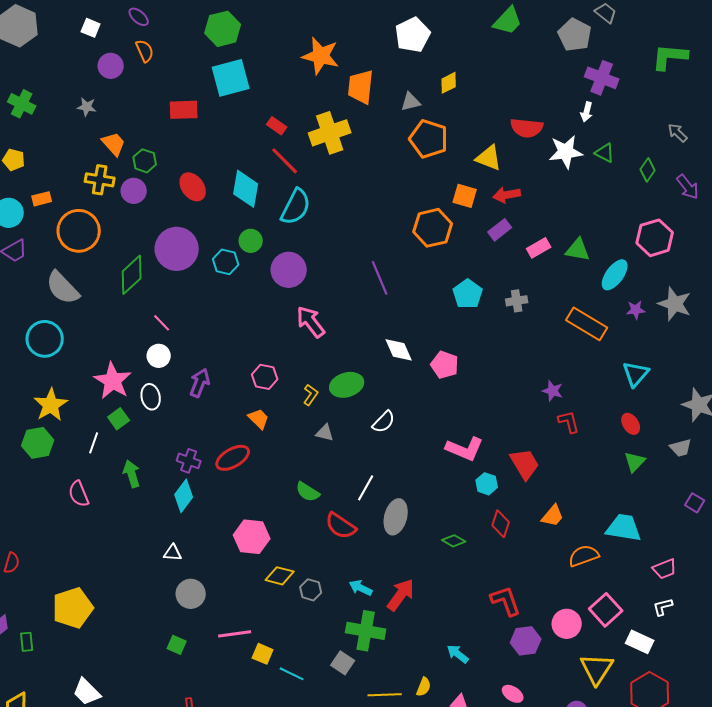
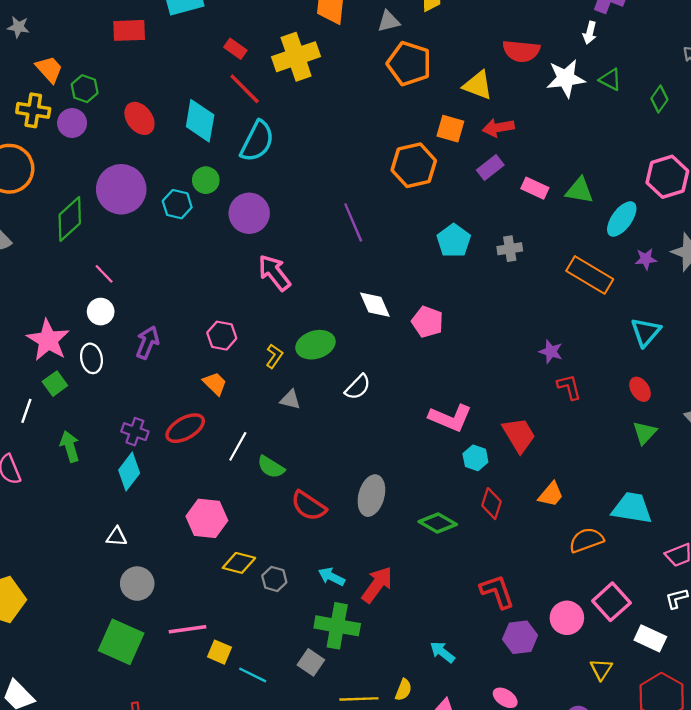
pink rectangle: (539, 248) -> (535, 188), turned 55
white line: (366, 488) -> (238, 446), moved
green diamond: (454, 541) -> (438, 523), size x1.4
green square: (177, 645) -> (121, 642), size x2.0
yellow triangle: (597, 669) -> (601, 669), size x0.6

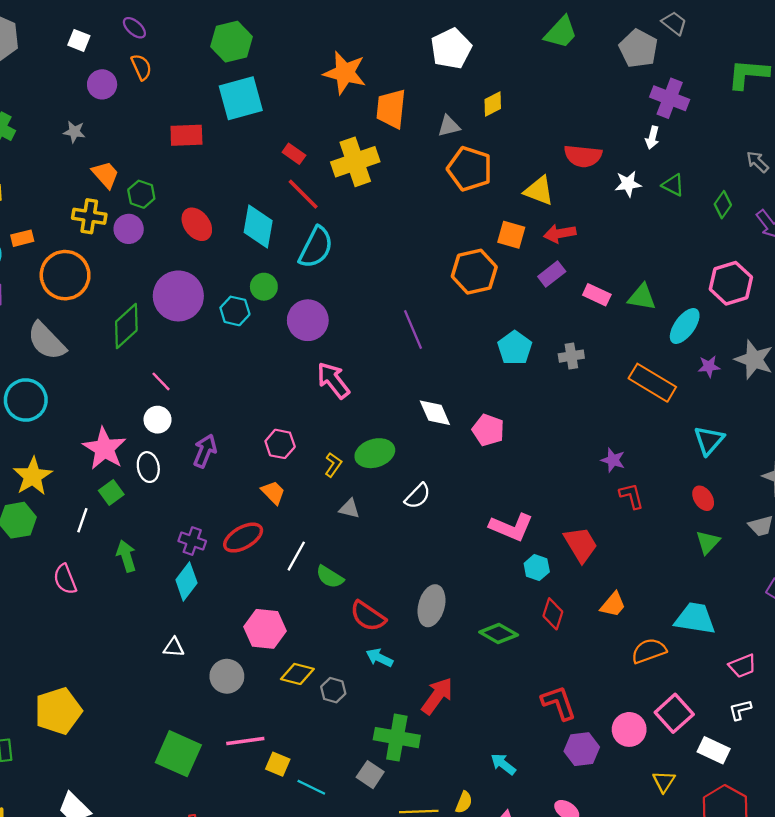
white star: (566, 78) -> (628, 184), size x0.7
cyan arrow: (331, 577) -> (379, 658), moved
gray circle: (137, 584) -> (227, 676), moved

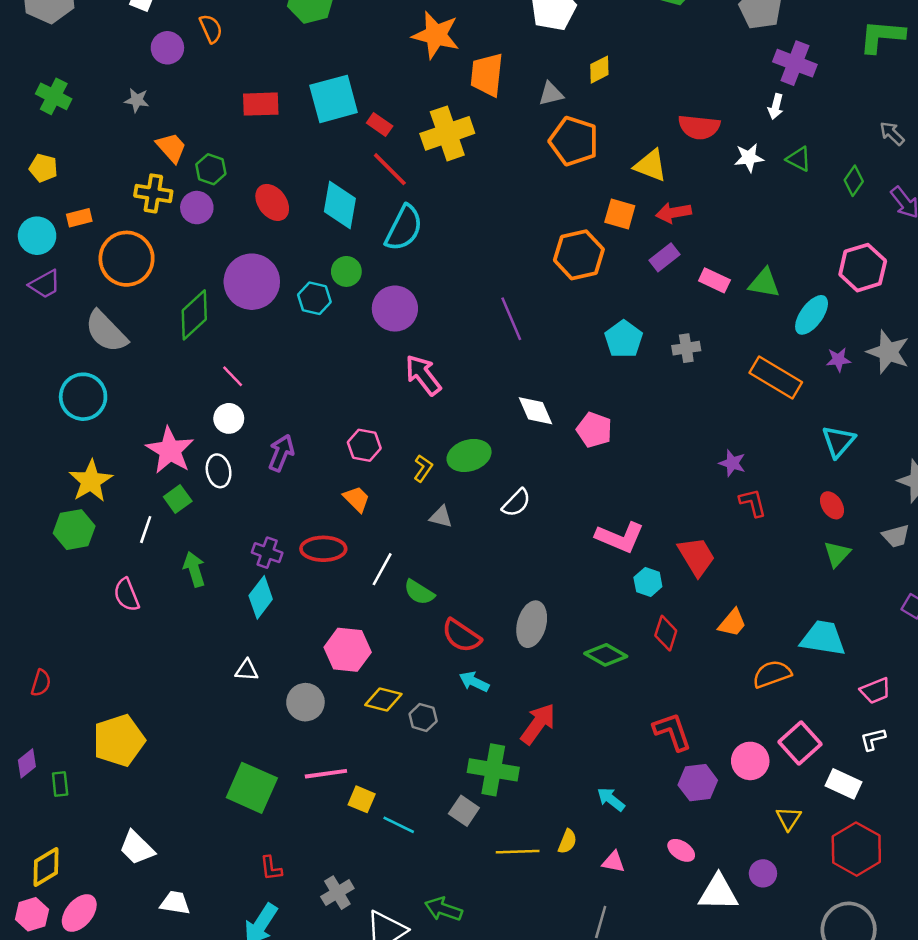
cyan square: (241, 98) -> (334, 99), moved
red ellipse: (243, 538) -> (323, 549), turned 30

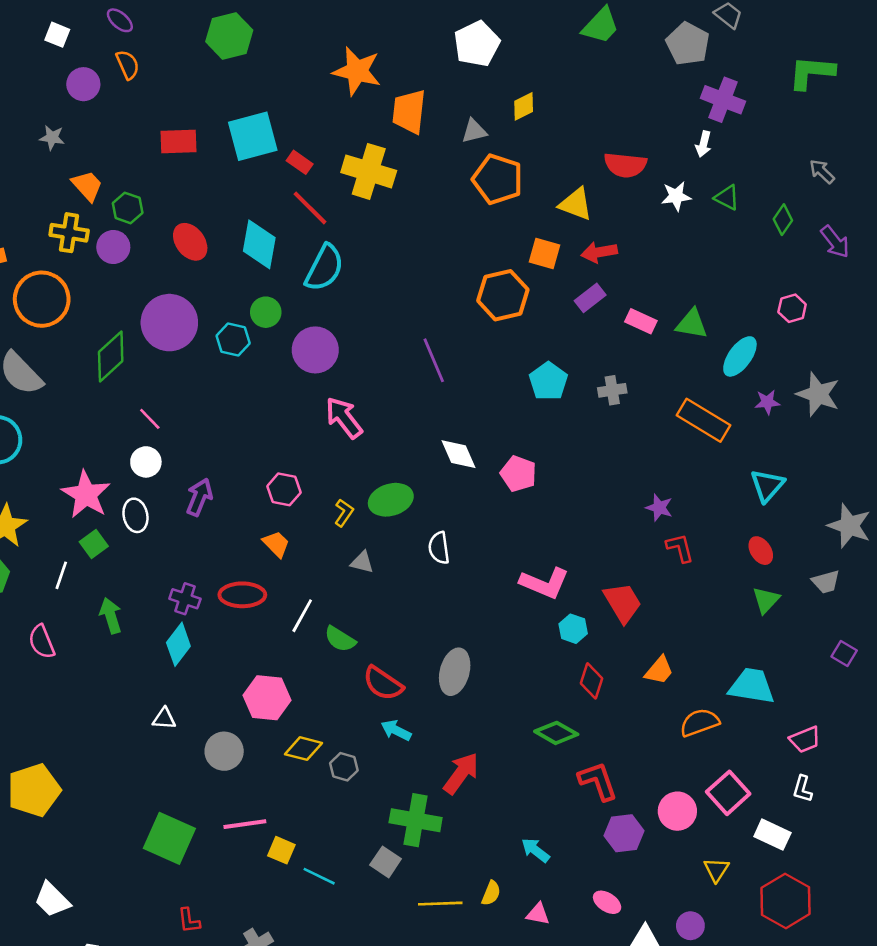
yellow cross: (447, 133) -> (369, 171), turned 36
pink hexagon: (863, 268) -> (792, 308), size x0.6
white semicircle: (516, 503) -> (439, 548), turned 128
green diamond: (606, 655) -> (556, 733), moved
white L-shape: (873, 739) -> (802, 789), turned -60

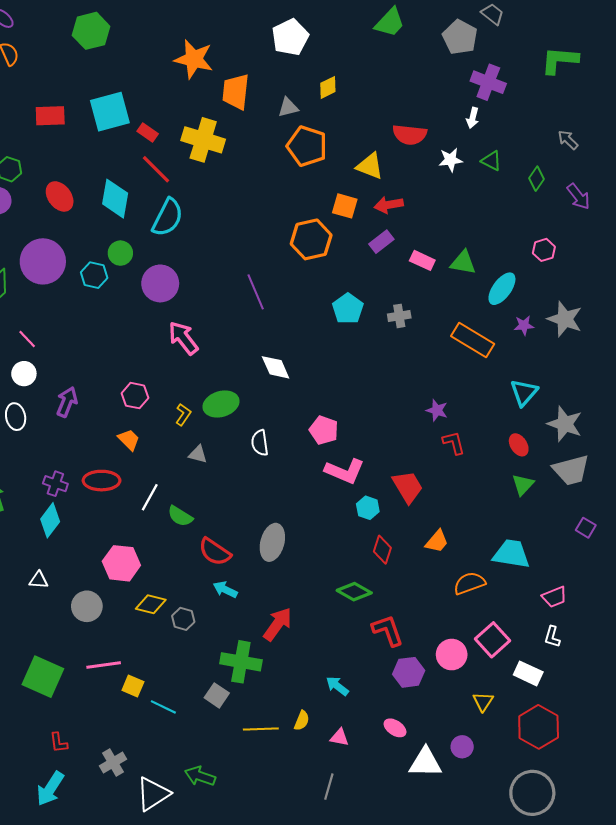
pink pentagon: (518, 474) -> (324, 430), moved
gray star: (849, 526) -> (565, 424), moved
gray trapezoid: (826, 582) -> (571, 470), size x1.6

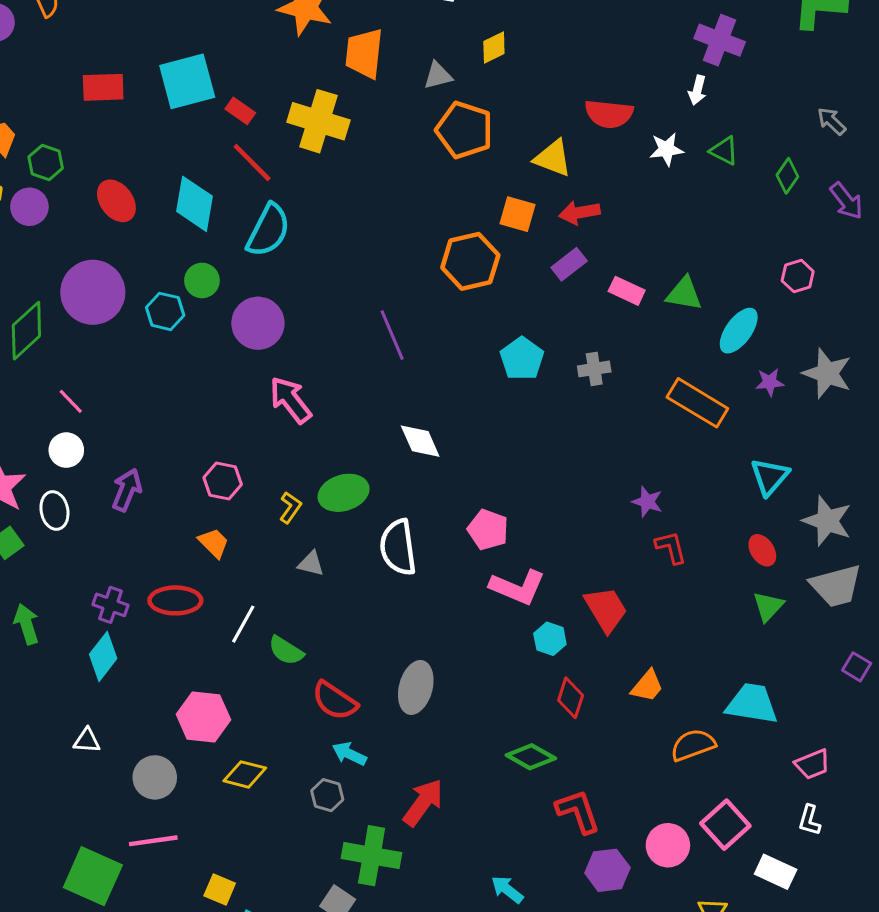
white semicircle: (260, 443) -> (398, 547), size x1.5
gray hexagon: (183, 619) -> (327, 795), moved
pink line: (104, 665) -> (153, 841), moved

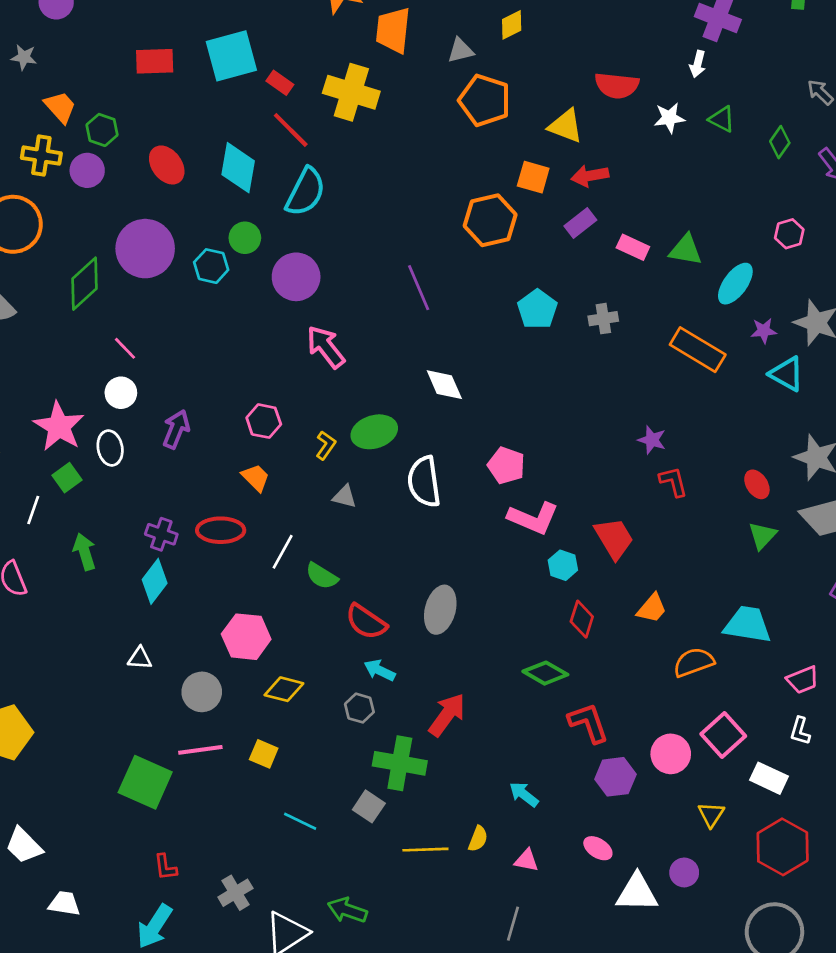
cyan triangle: (770, 477) -> (787, 374), moved, turned -42
yellow square: (220, 889) -> (264, 754), moved

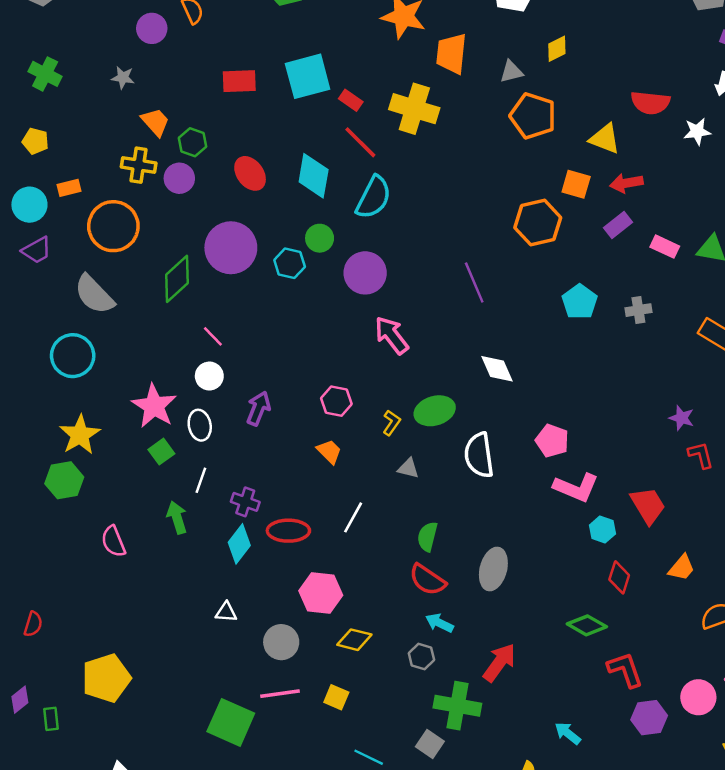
white line: (33, 510) -> (201, 480), moved
red ellipse: (221, 530) -> (288, 531), moved
green semicircle: (322, 576) -> (427, 537), moved, turned 72

